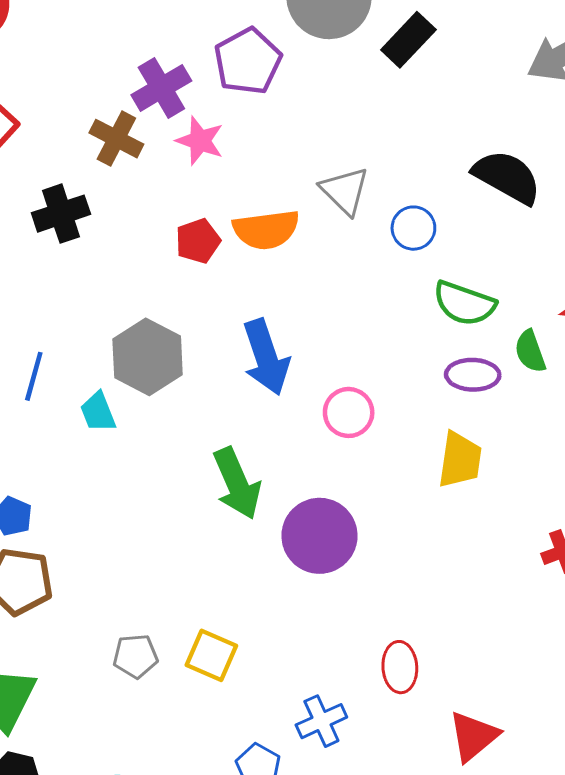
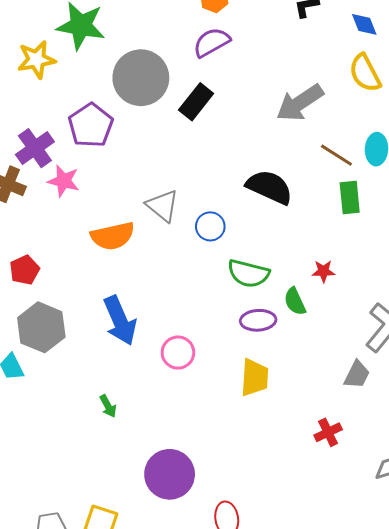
red pentagon: (198, 241) -> (25, 270), moved
green arrow: (237, 484) -> (108, 406), size x0.5
purple circle: (319, 536) -> (170, 474), moved

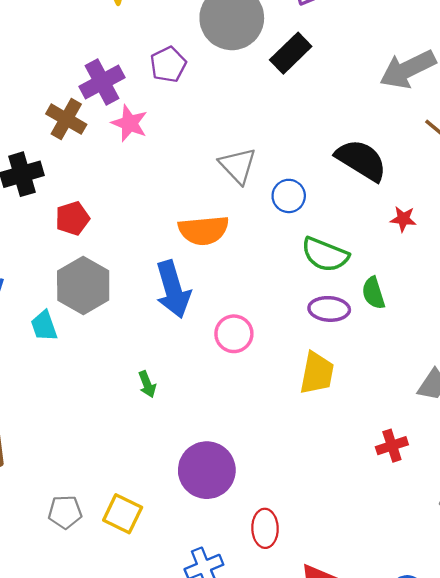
purple pentagon: (91, 125) -> (168, 64), size x0.7
orange semicircle: (113, 236) -> (204, 230), moved
red star: (323, 271) -> (403, 219), moved

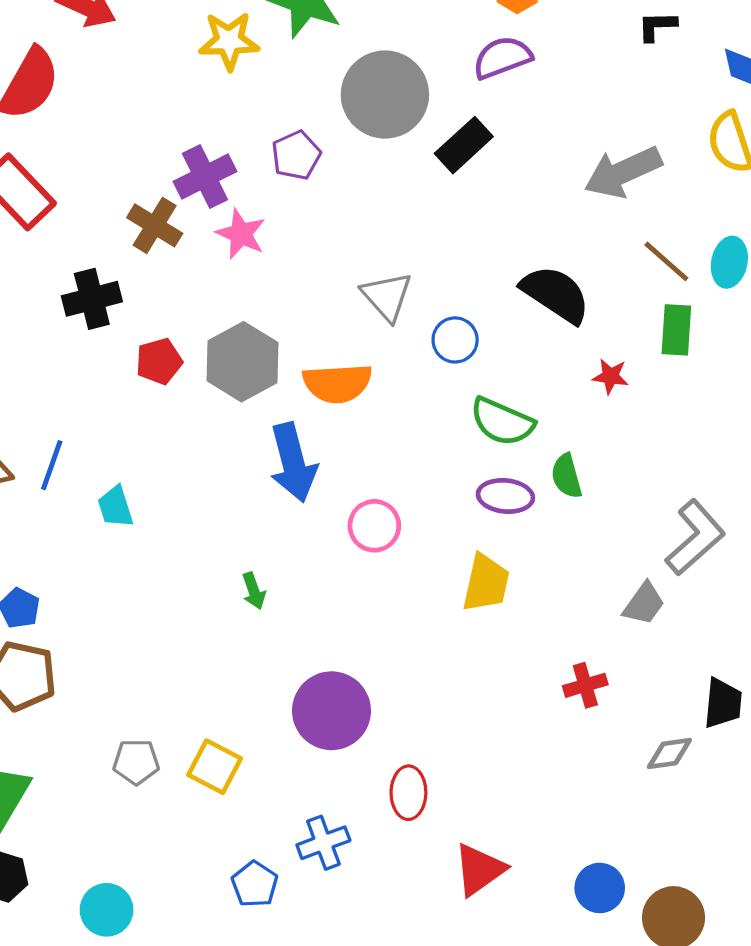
gray hexagon: (83, 286) -> (243, 362), moved

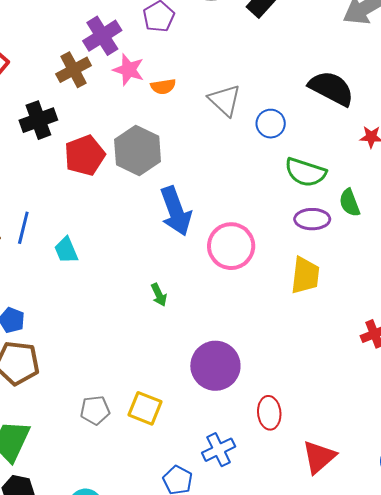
brown cross: (155, 225) -> (74, 70), turned 36
red pentagon: (159, 361) -> (85, 155), size x1.4
orange semicircle: (337, 383) -> (163, 86), moved, size x0.6
pink circle: (374, 526) -> (231, 246), size x1.4

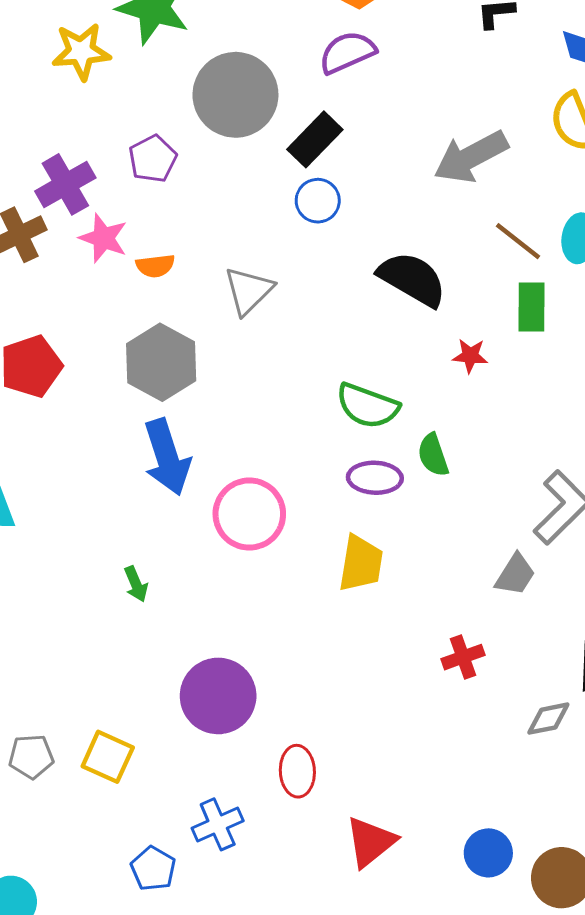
gray triangle: (225, 100) -> (249, 291), turned 30
blue circle: (271, 124) -> (318, 201), moved
gray hexagon: (138, 150) -> (161, 362), moved

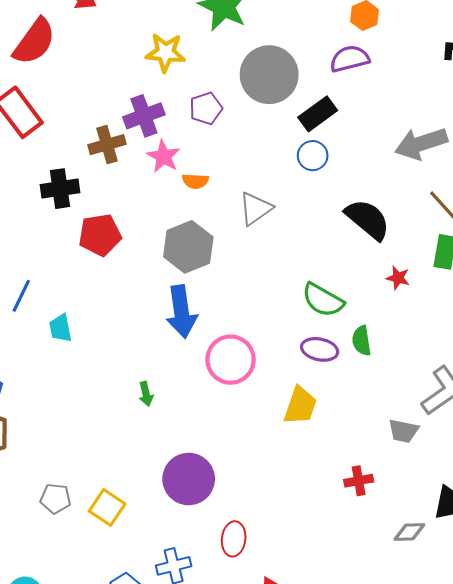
yellow star: (81, 51) -> (165, 52), moved
gray trapezoid: (515, 575) -> (403, 431), turned 60

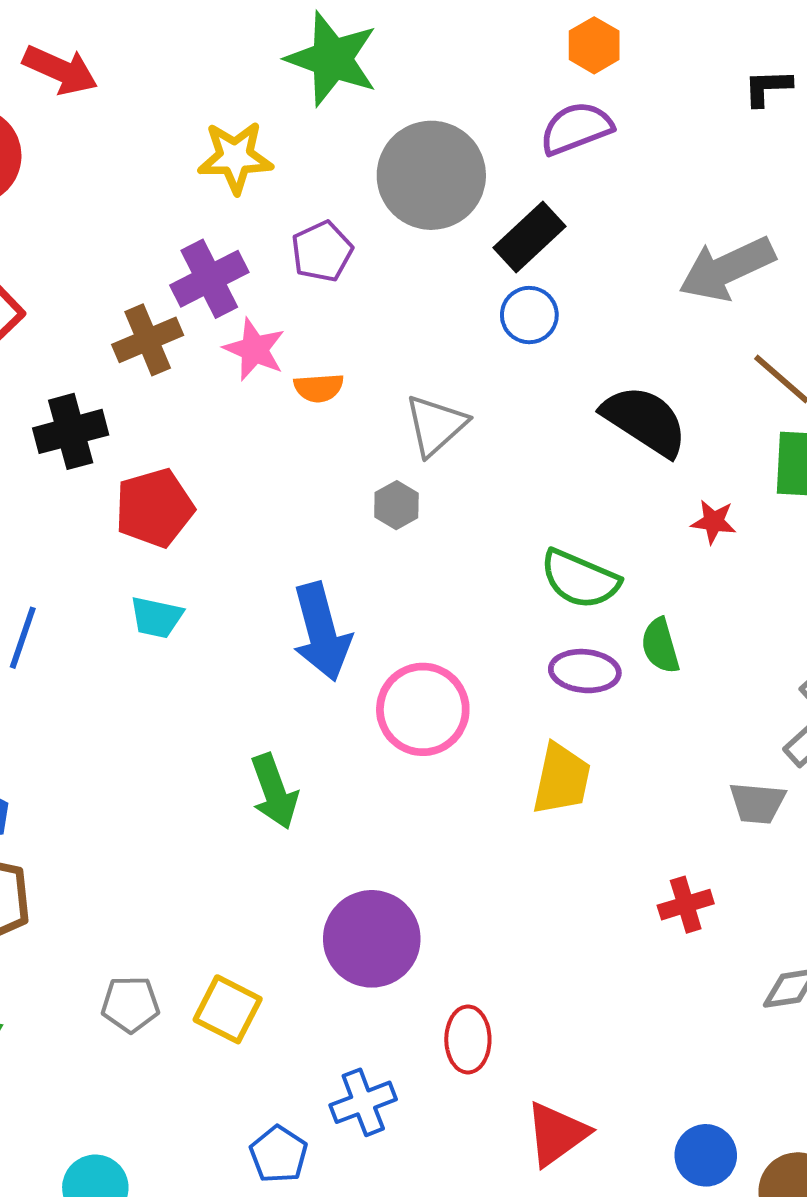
gray hexagon: (188, 247) -> (396, 505), moved, size x0.5
cyan trapezoid: (60, 328) -> (156, 617), moved, turned -60
green arrow: (146, 394) -> (274, 791), size x1.6

